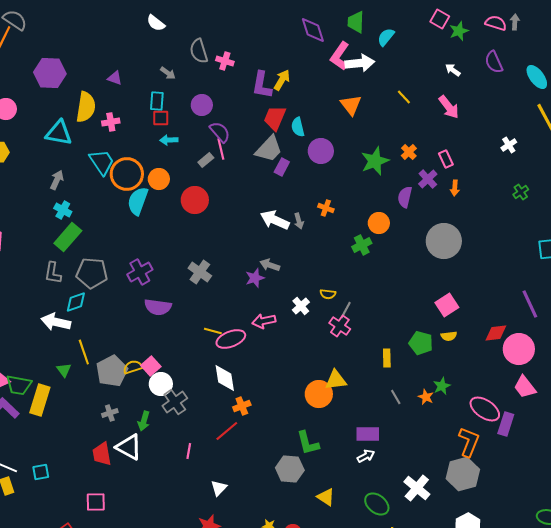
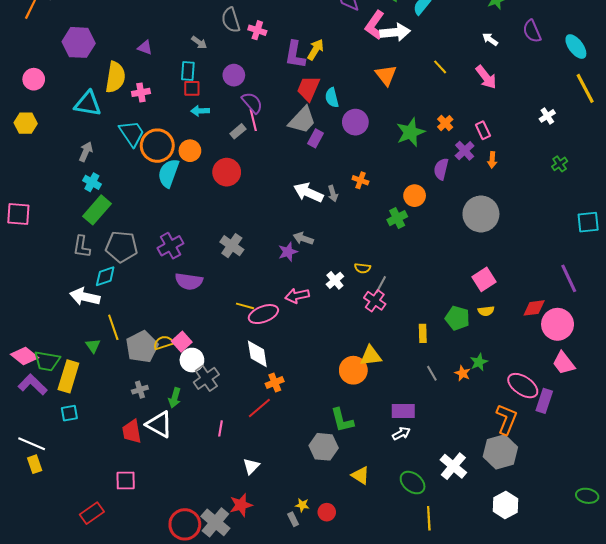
cyan square: (41, 472) -> (69, 413), moved

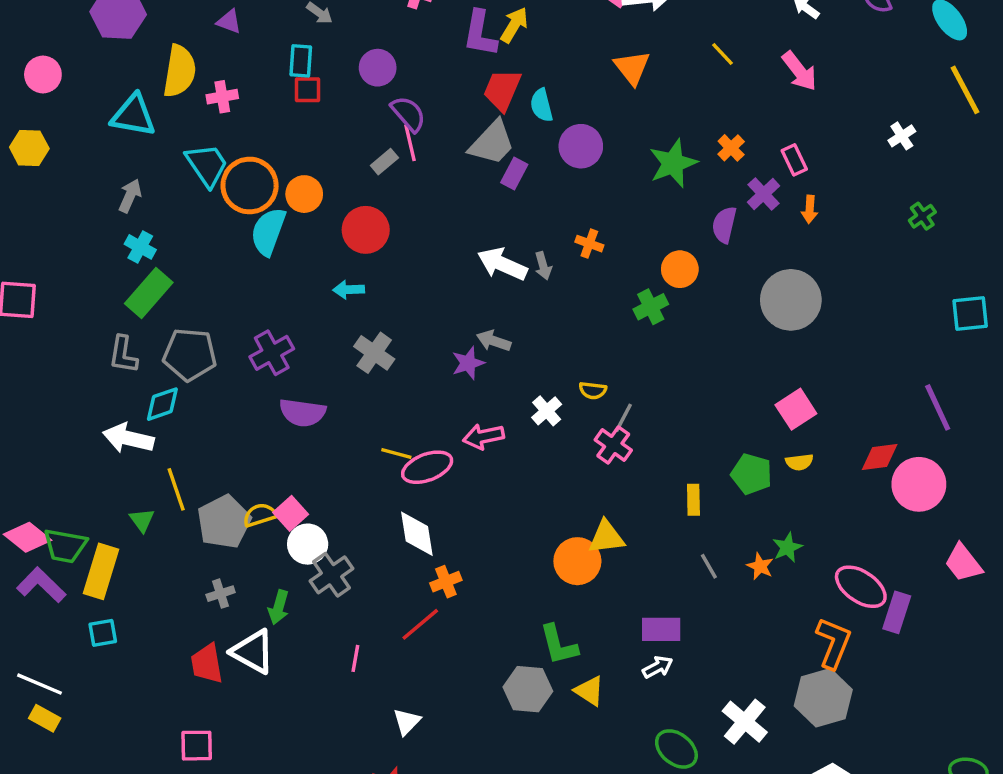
cyan arrow: (200, 111) -> (349, 290), moved
pink trapezoid: (564, 363) -> (963, 563), moved
yellow rectangle: (35, 464) -> (45, 718), turned -42
yellow triangle: (360, 475) -> (589, 691), moved

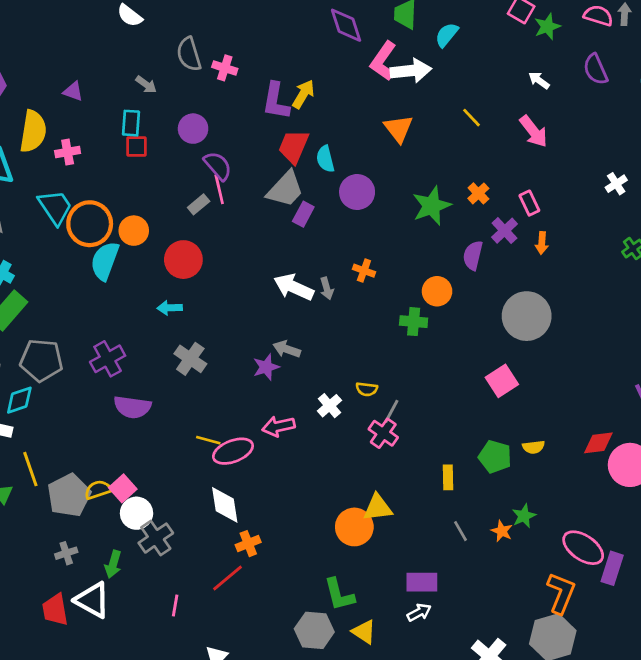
green cross: (651, 307) -> (414, 322), turned 32
pink square: (796, 409) -> (502, 381), moved

